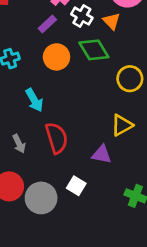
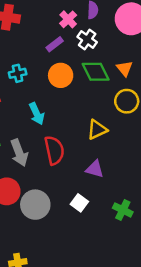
orange triangle: (111, 21) -> (124, 69), moved
yellow triangle: (122, 125) -> (97, 130), moved
gray arrow: (19, 144) -> (19, 153), size x1.5
white square: (76, 186) -> (79, 203), moved

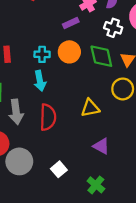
white cross: (87, 39) -> (113, 28), moved, turned -30
cyan cross: (18, 73) -> (42, 54), moved
purple triangle: (95, 169) -> (101, 146), moved

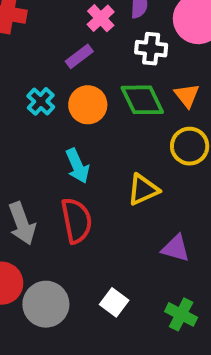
cyan cross: (42, 54) -> (41, 101), moved, turned -35
cyan arrow: (40, 81) -> (77, 166), moved

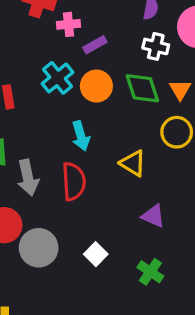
pink cross: (101, 18) -> (69, 24), moved, turned 30
cyan cross: (41, 101) -> (58, 78), size x1.4
yellow triangle: (143, 190) -> (133, 163), turned 48

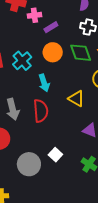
cyan cross: (58, 78) -> (22, 61), moved
gray circle: (39, 248) -> (29, 164), moved

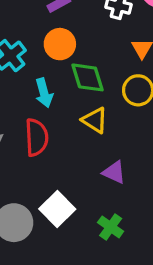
green diamond: (81, 53) -> (88, 77), moved
white square: (55, 155) -> (57, 209), size x1.5

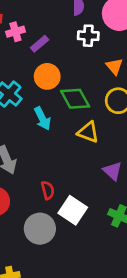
red semicircle: (37, 137) -> (48, 190), moved, size x0.6
purple triangle: (114, 172) -> (113, 171), turned 30

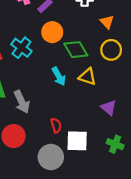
cyan arrow: (42, 118) -> (59, 76), moved
white square: (73, 210) -> (77, 141), turned -30

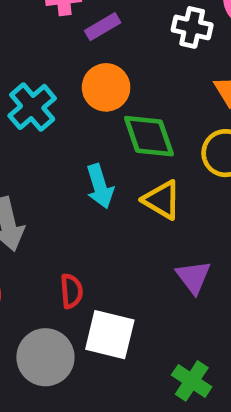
green cross: (115, 144) -> (192, 381), moved

